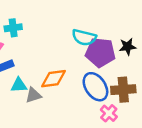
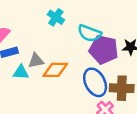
cyan cross: (13, 28) -> (56, 17), moved, turned 35
gray triangle: (33, 95) -> (36, 61), moved

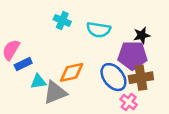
purple pentagon: (104, 50) -> (132, 55), moved
gray triangle: (36, 61) -> (55, 93), moved, size x1.5

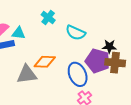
brown cross: (141, 78) -> (115, 63), moved
cyan triangle: (38, 81) -> (19, 33), moved

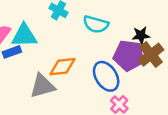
cyan triangle: (19, 33) -> (24, 36), size x1.5
brown cross: (115, 63) -> (151, 55), turned -36

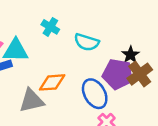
black star: (141, 35) -> (131, 55), turned -30

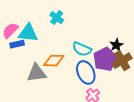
cyan semicircle: (87, 42) -> (82, 49), moved
purple pentagon: (118, 74) -> (105, 59), turned 30

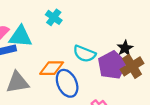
blue ellipse: (86, 72) -> (67, 83), moved
gray triangle: (37, 73) -> (17, 82), moved

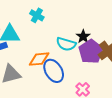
black star: (125, 48) -> (83, 36), moved

